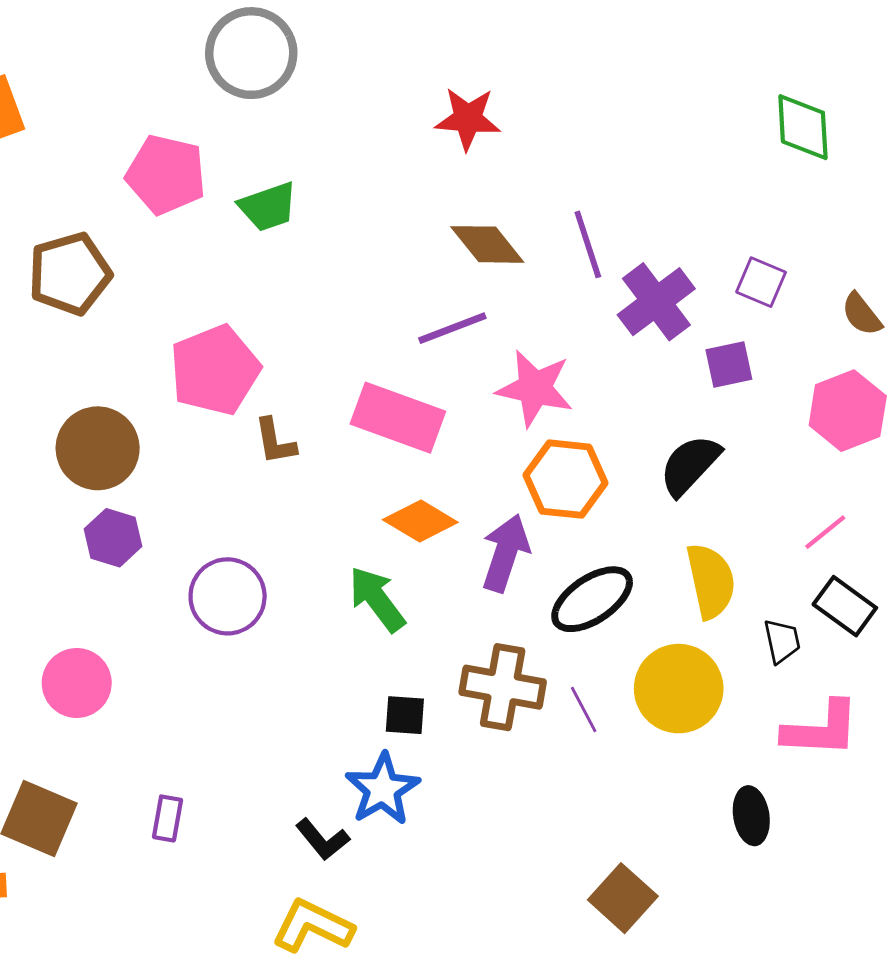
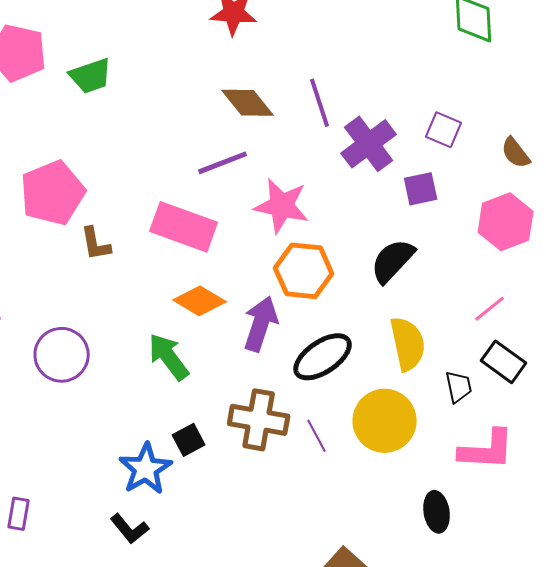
black square: (405, 715) -> (189, 440), turned -32
blue star: (383, 789) -> (146, 469), moved

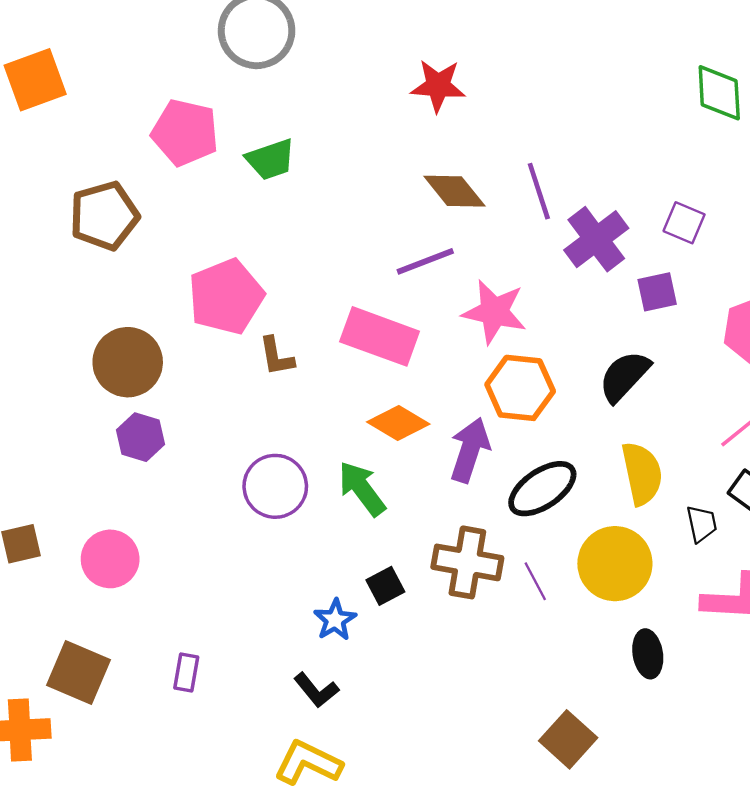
purple circle: (62, 355) -> (275, 486), moved
blue star: (146, 469) -> (335, 620), size x0.7
black ellipse: (437, 512) -> (648, 654), moved

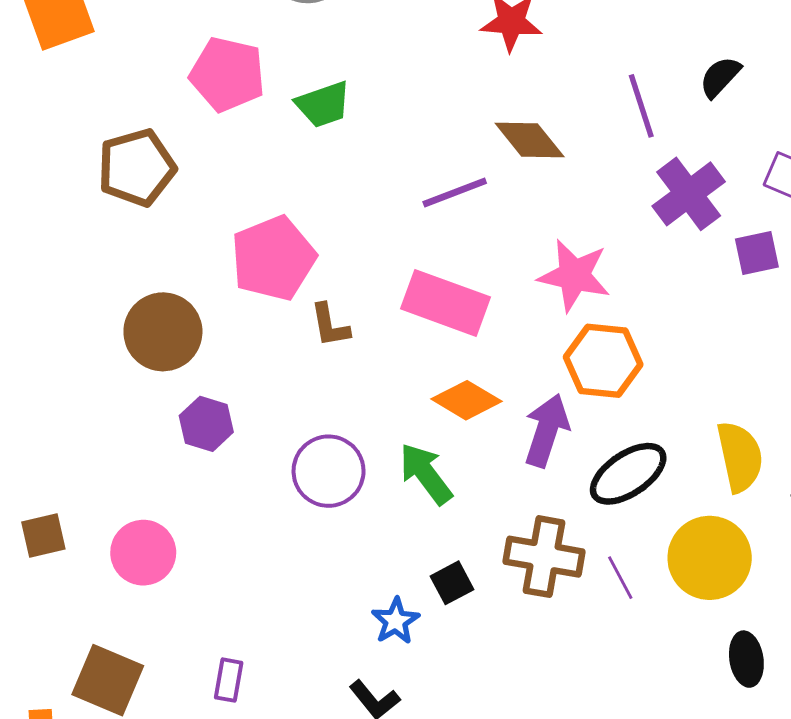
purple line: (539, 191) -> (641, 106), moved
purple line: (425, 261) -> (455, 193), moved
black semicircle: (624, 376) -> (720, 77), moved, size x0.7
purple hexagon: (141, 437) -> (206, 424), moved

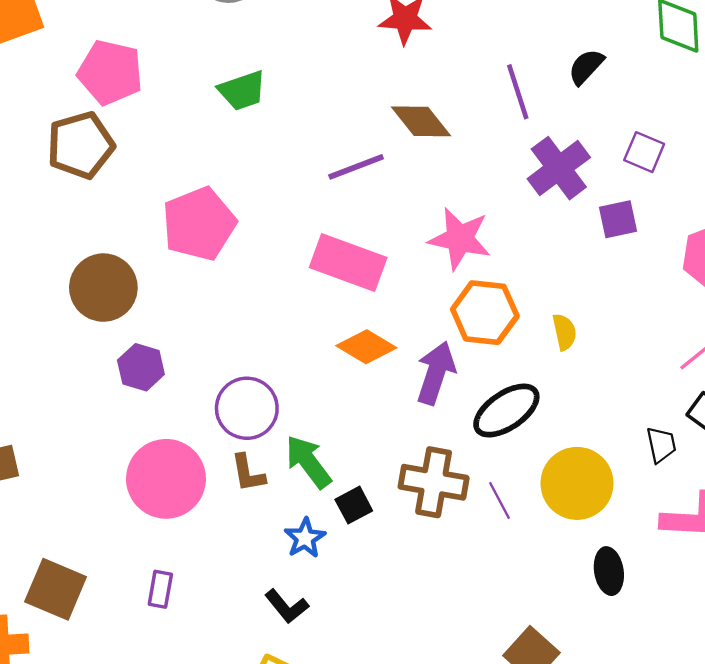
pink pentagon: (227, 74) -> (110, 72), moved
brown L-shape: (330, 325) -> (248, 473), moved
yellow semicircle: (740, 457) -> (564, 332), moved, size x0.6
green arrow: (426, 474) -> (308, 462), moved
pink circle: (143, 553) -> (166, 479), moved, size x1.4

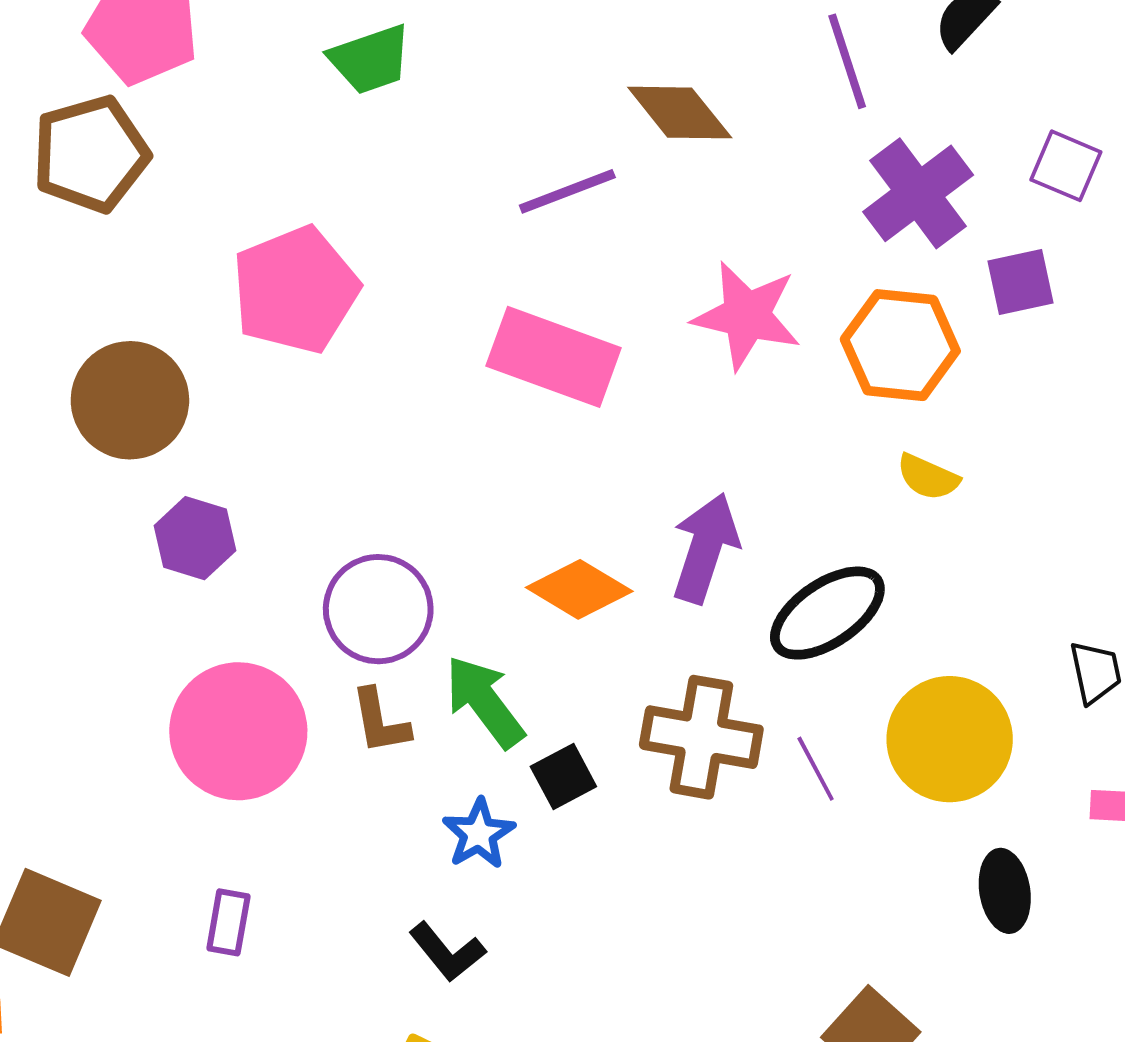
orange hexagon: (485, 313) -> (900, 345), moved
yellow semicircle: (564, 332) -> (928, 477), turned 126
orange diamond: (366, 347) -> (579, 589), moved

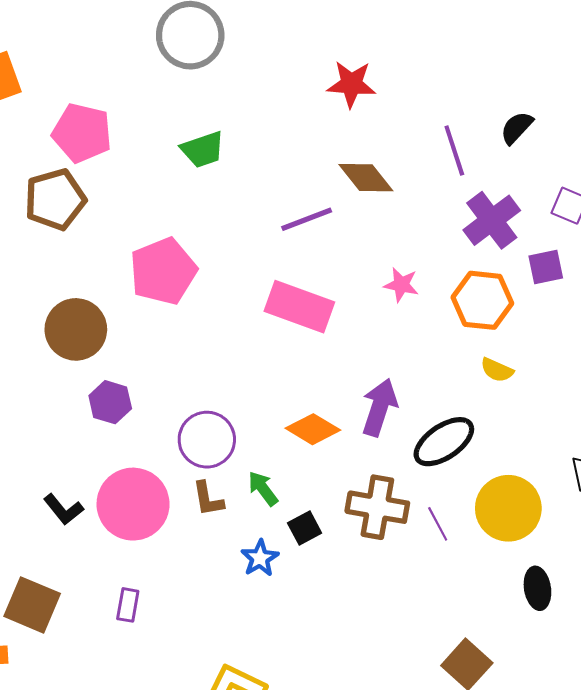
pink star: (747, 316) -> (401, 285), size x0.6
green arrow: (485, 702) -> (263, 488), size x0.7
black L-shape: (447, 952) -> (63, 509), moved

